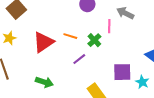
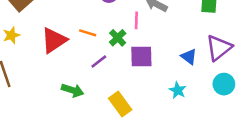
purple square: (122, 72) -> (141, 57), moved
green arrow: (44, 82) -> (73, 90), moved

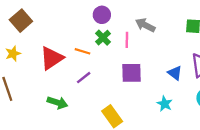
green cross: (118, 38) -> (103, 38), moved
purple line: (99, 62) -> (84, 78), moved
green arrow: (73, 90) -> (57, 103), moved

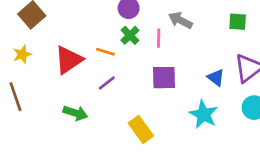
cyan star: (165, 104) -> (204, 114), size x1.5

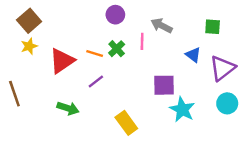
green cross: (130, 35) -> (117, 49), moved
yellow star: (22, 54) -> (29, 46), moved
purple square: (164, 78) -> (164, 85), moved
blue triangle: (216, 78) -> (193, 55), moved

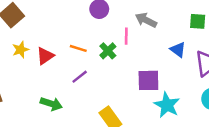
yellow star: (29, 46) -> (21, 50), moved
green cross: (117, 49) -> (108, 51), moved
red triangle: (62, 61) -> (45, 56), size x0.7

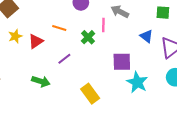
orange line: (78, 48) -> (59, 28), moved

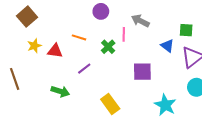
green square: (163, 13) -> (186, 30), moved
red triangle: (36, 41) -> (55, 51), turned 42
cyan star: (137, 82) -> (165, 105), moved

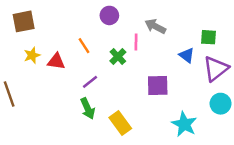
brown square: (27, 17) -> (24, 21), turned 30
orange line: (79, 37) -> (84, 46), turned 40
green arrow: (60, 91) -> (88, 108), moved, turned 48

